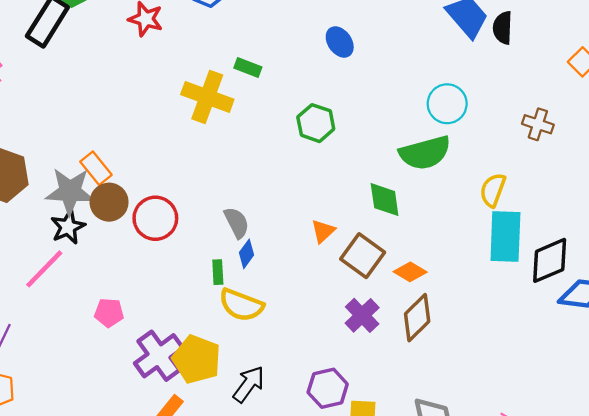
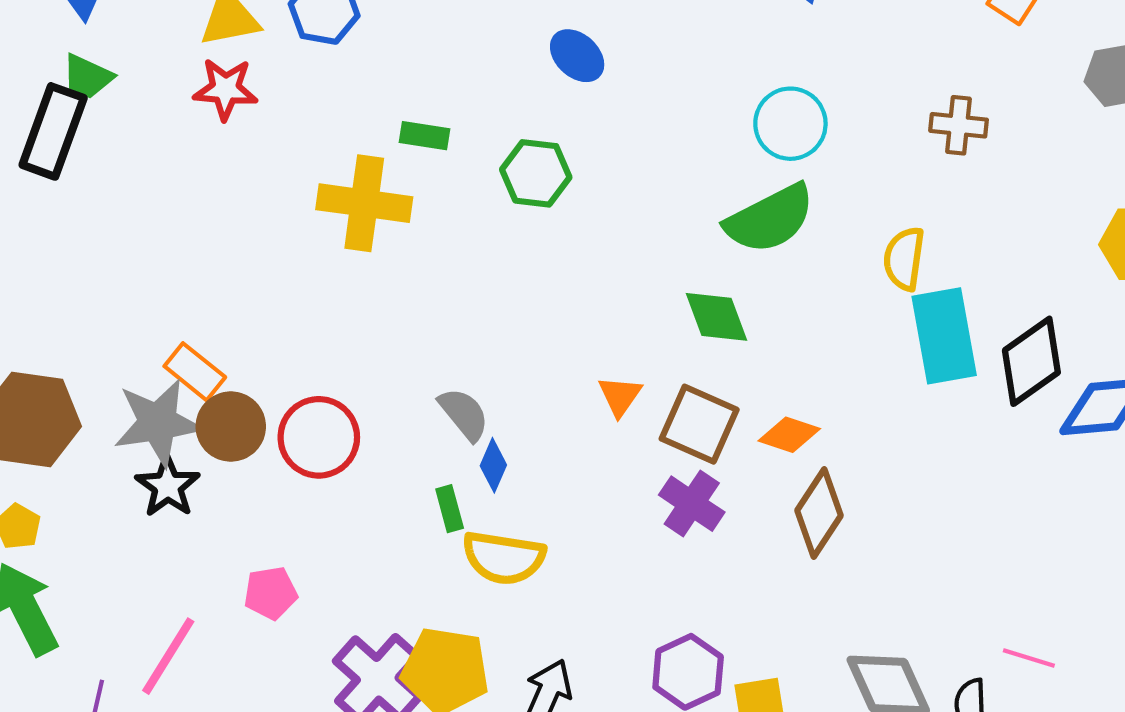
green hexagon: (316, 123) -> (536, 173), moved
pink line: (44, 269) -> (168, 656), moved
pink pentagon: (109, 313) -> (270, 593), moved
purple cross: (362, 315) -> (692, 504), moved

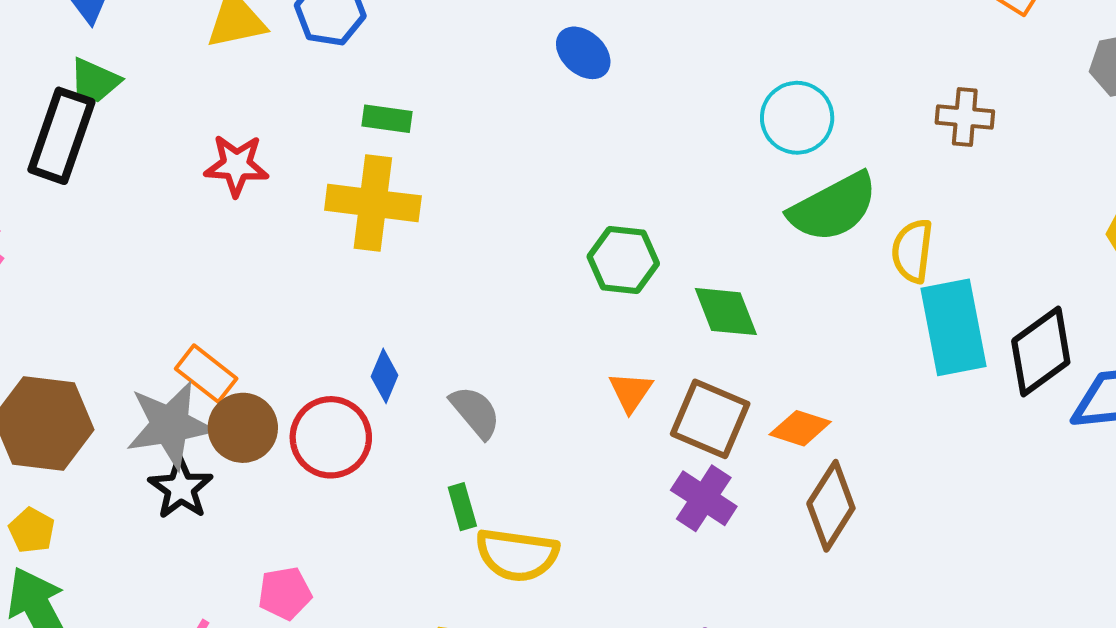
red star: (226, 89) -> (236, 165), moved
green rectangle: (425, 136) -> (387, 119), moved
green hexagon: (536, 173) -> (623, 260), moved
green semicircle: (770, 219) -> (833, 207), moved
blue diamond: (493, 465) -> (385, 376), moved

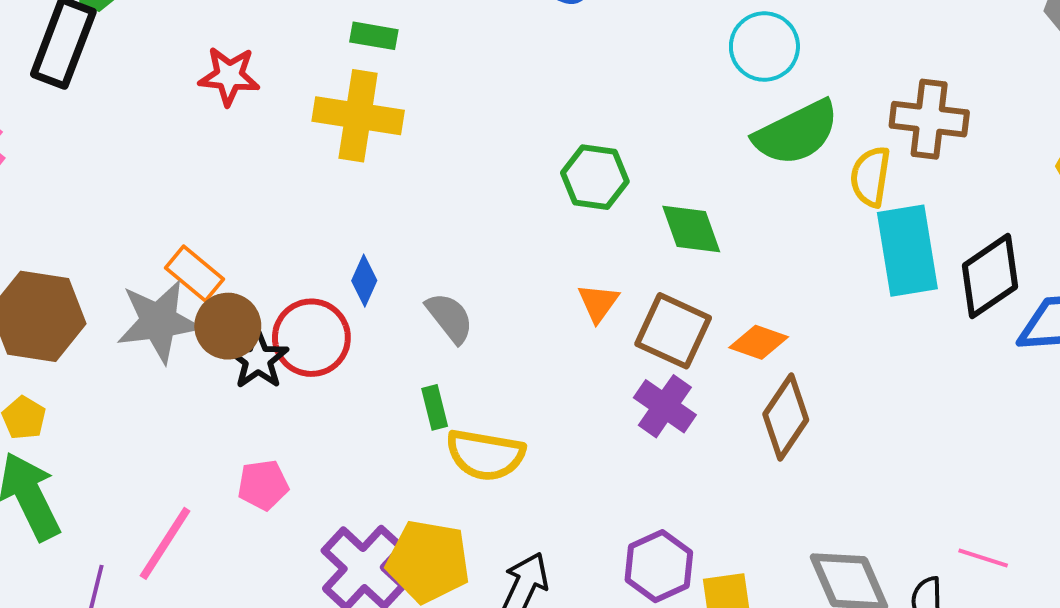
brown cross: (965, 117) -> (929, 119), moved, size x1.4
black star: (181, 488) -> (258, 359), moved

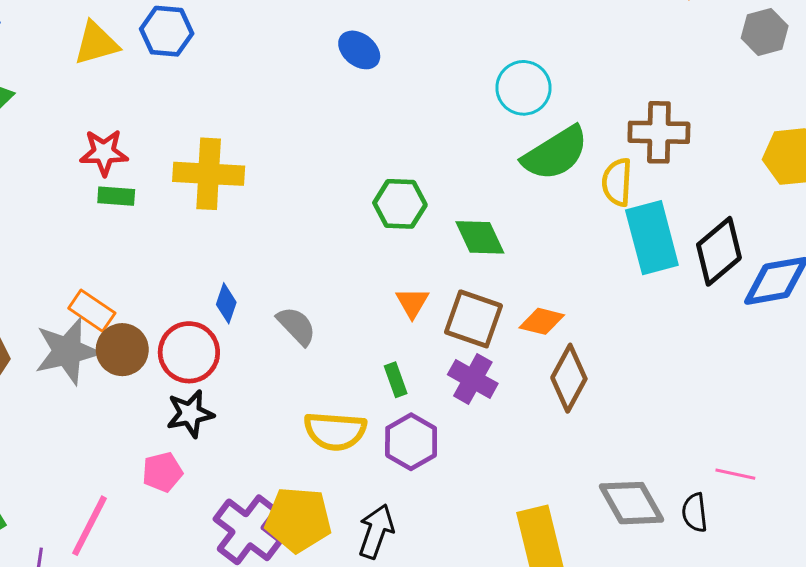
green rectangle: (374, 36) -> (116, 196), moved
black star: (258, 359) -> (190, 414), moved, turned 30
green rectangle: (435, 407) -> (396, 380), moved
purple hexagon: (659, 566) -> (411, 442), moved

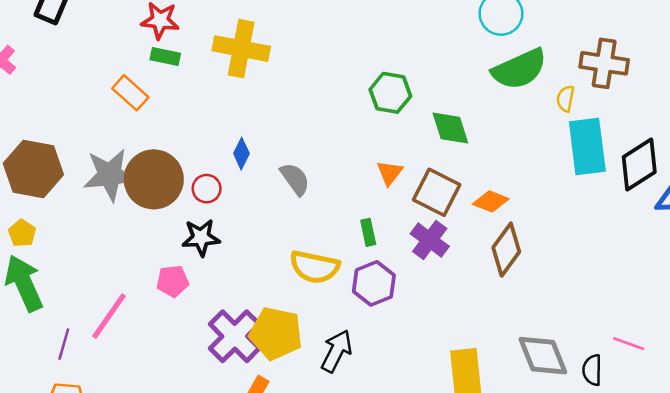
yellow semicircle: (617, 182) -> (565, 99), size x0.7
orange rectangle: (92, 311) -> (130, 93), moved
brown circle: (122, 350) -> (154, 179), size x1.4
red circle: (189, 352) -> (207, 189), size x0.6

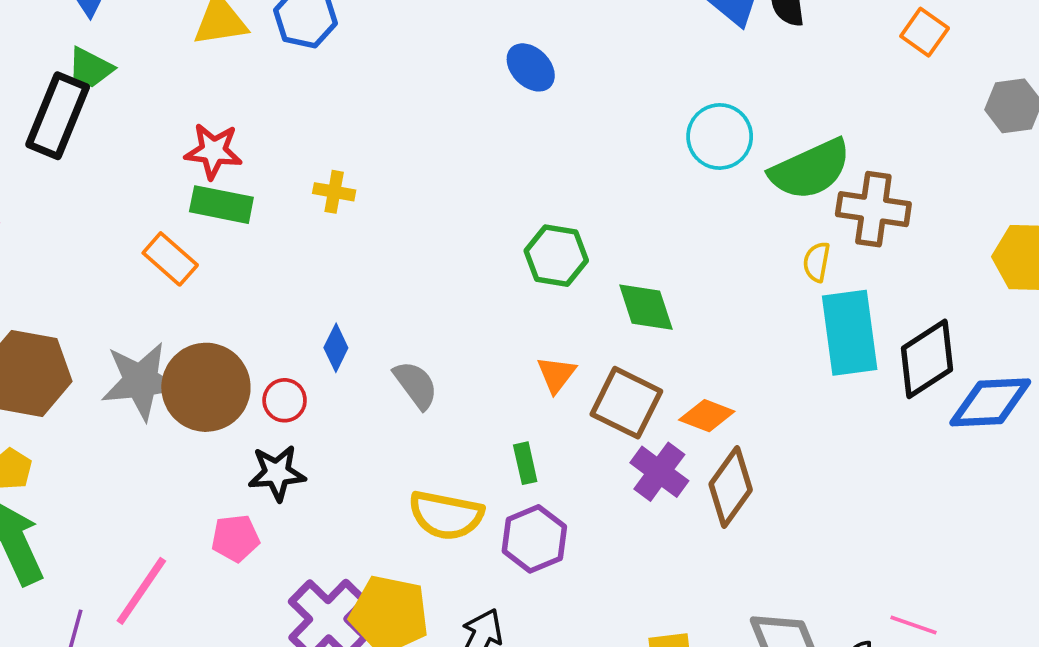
yellow cross: (241, 49) -> (334, 192), size x0.5
green rectangle: (165, 56) -> (221, 205), size x1.4
green semicircle: (519, 69) -> (810, 169), moved
purple cross: (430, 240) -> (659, 472), moved

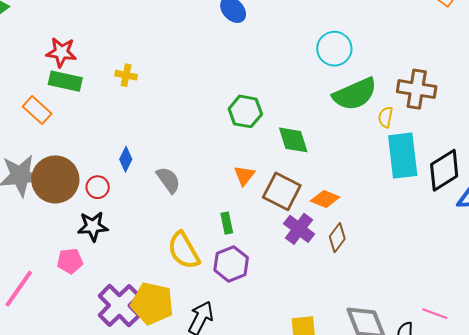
green semicircle: (810, 169) -> (355, 94), moved
brown diamond: (731, 487) -> (337, 238), size x0.7
yellow semicircle: (446, 515) -> (184, 250), turned 48

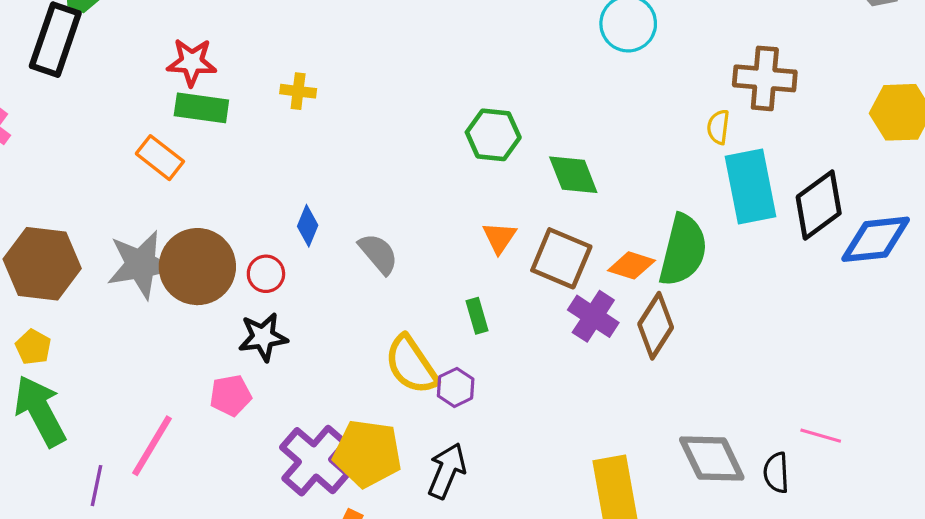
green semicircle: (355, 94) -> (683, 250), moved, turned -48
brown diamond: (337, 238) -> (656, 326), size x1.4
purple hexagon: (231, 264) -> (456, 387), moved, size x0.7

